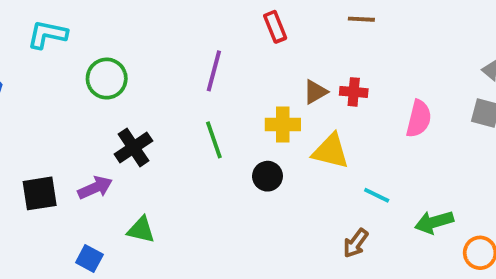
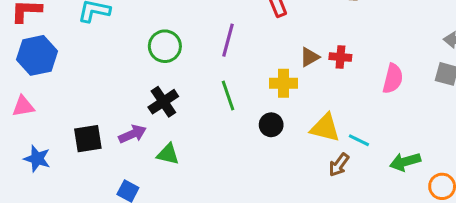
green circle: (107, 79) -> (165, 46), moved
yellow triangle: (331, 151) -> (325, 128), moved
green triangle: (141, 230) -> (168, 154), moved
brown arrow: (356, 243) -> (339, 165), moved

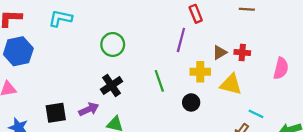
purple line: (228, 40) -> (181, 40), moved
yellow triangle: (325, 128) -> (231, 84), moved

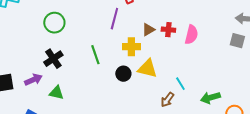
pink semicircle: (281, 68) -> (191, 35), moved
yellow triangle: (231, 84) -> (147, 69), moved
cyan line: (256, 114) -> (180, 84), turned 32

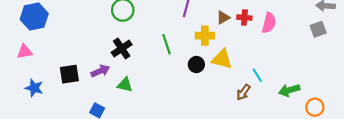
gray square: (237, 41) -> (318, 29), turned -35

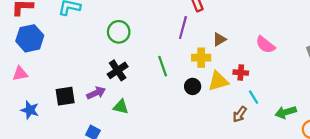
red cross: (244, 18) -> (241, 73), moved
pink semicircle: (269, 23) -> (265, 45), turned 114
yellow triangle: (222, 59) -> (218, 81), turned -30

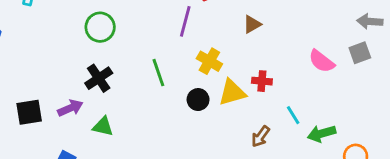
brown triangle: (219, 39) -> (252, 24), moved
pink semicircle: (265, 45) -> (322, 61), moved
yellow cross: (201, 58) -> (209, 61), turned 30
cyan line: (254, 97) -> (293, 115), moved

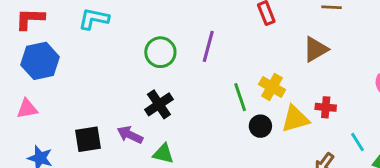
purple line: (185, 21) -> (208, 46), moved
brown triangle: (252, 24) -> (316, 49), size x1.4
green line: (158, 73) -> (240, 97), moved
purple arrow: (70, 108) -> (130, 135), turned -130

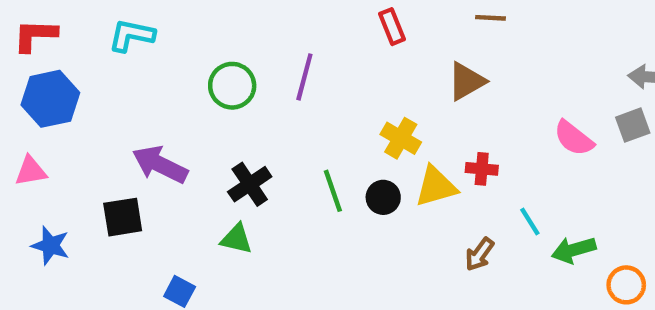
green line: (240, 97) -> (333, 191), moved
black cross: (159, 104) -> (250, 184), moved
purple arrow: (130, 135) -> (160, 165), moved, size x1.4

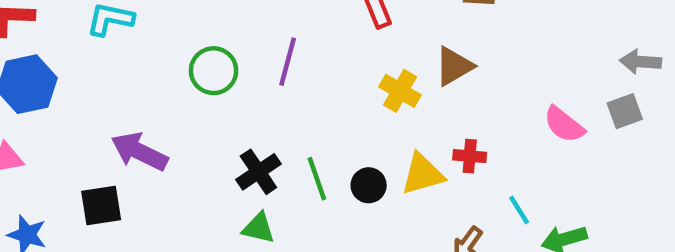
yellow cross: (401, 138) -> (400, 91), moved
black cross: (250, 184) -> (258, 172), moved
green triangle: (237, 239) -> (258, 228), moved

